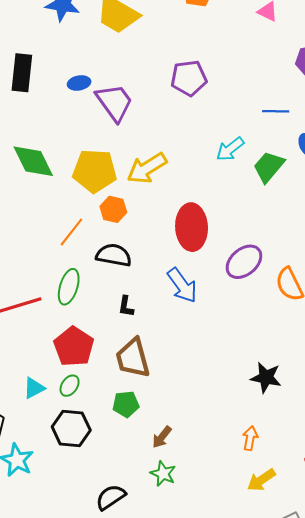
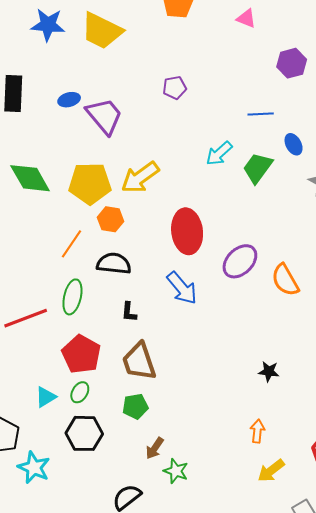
purple pentagon: (189, 78) -> (175, 88), size x0.7
black star: (266, 378) -> (269, 371), size x0.7
brown arrow: (162, 437) -> (155, 448), moved

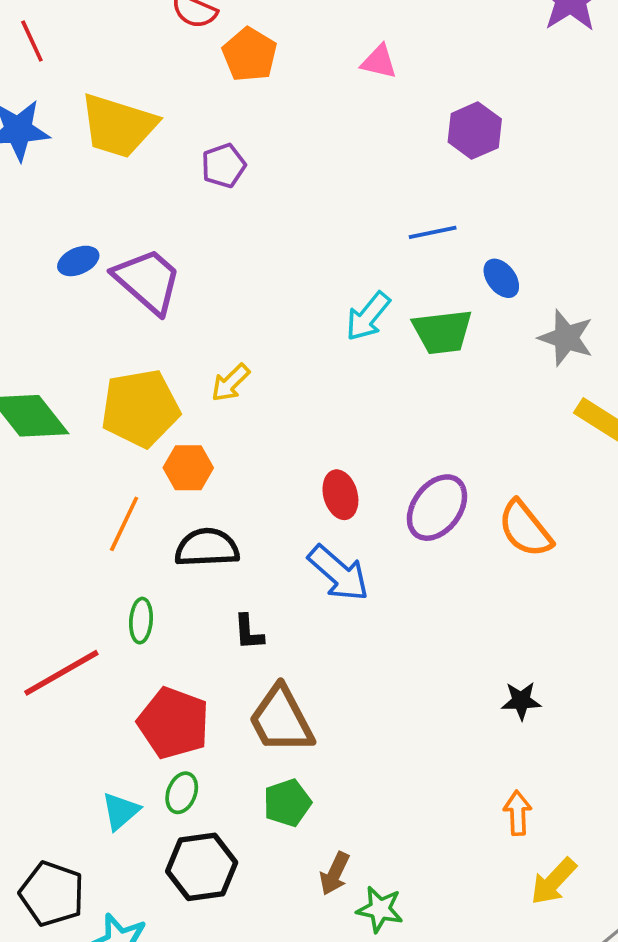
purple pentagon: (175, 88) -> (224, 166), moved
green trapezoid: (258, 168) -> (442, 332), turned -124
yellow arrow: (140, 177) -> (230, 383), size x0.6
red ellipse: (187, 231) -> (340, 495), moved, size x0.6
green ellipse: (72, 297) -> (141, 621), size x0.7

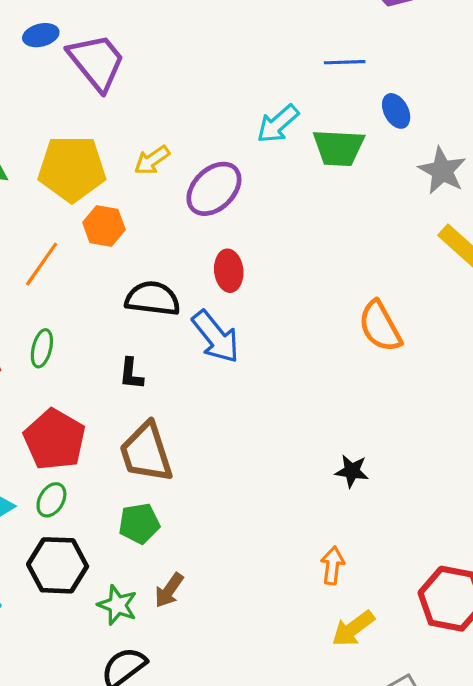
purple ellipse: (437, 508) -> (214, 189), moved
black semicircle: (207, 548) -> (153, 298), moved
green star: (380, 909) -> (117, 605), moved

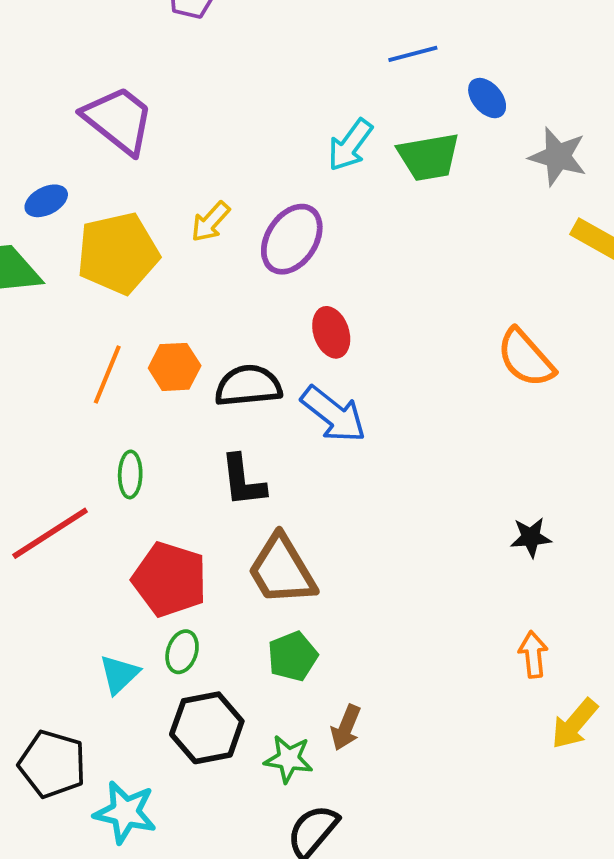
blue ellipse: (41, 35) -> (46, 201), moved
orange hexagon: (104, 226) -> (175, 367), moved
black L-shape: (131, 374) -> (243, 481), size x1.4

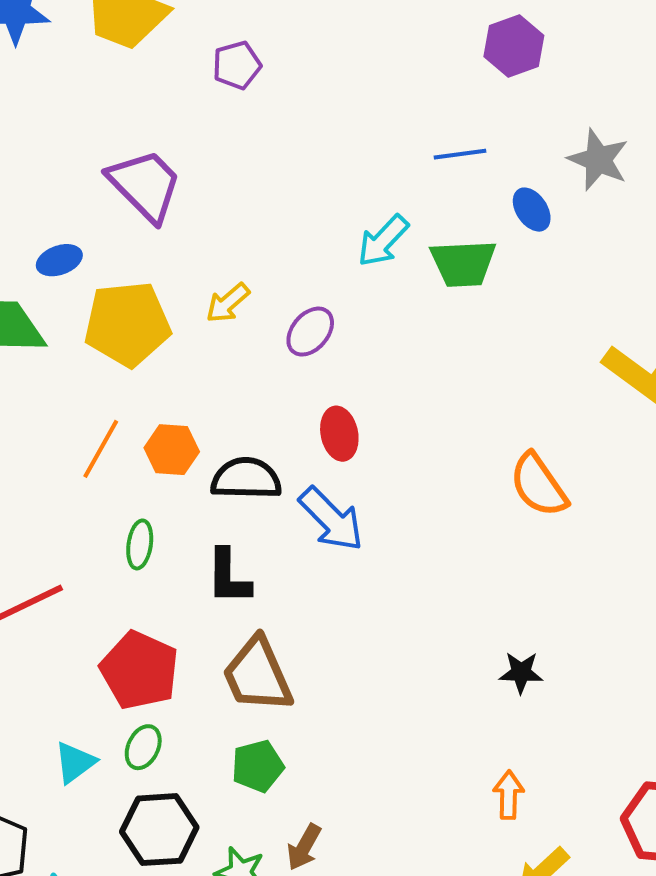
gray star: (558, 156) -> (598, 160), moved
purple ellipse: (292, 239) -> (310, 332), size x0.7
green ellipse: (130, 474) -> (140, 544), moved

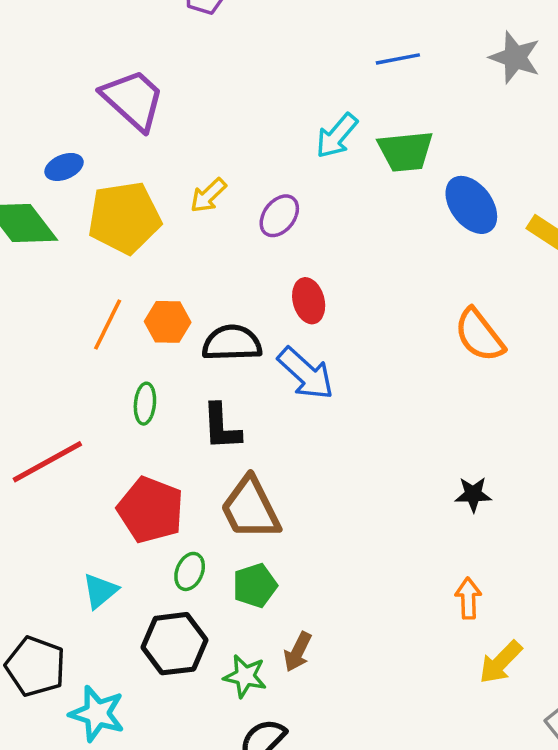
blue ellipse: (532, 210) -> (471, 205), moved, size x1.6
green ellipse: (143, 747) -> (190, 571), moved

